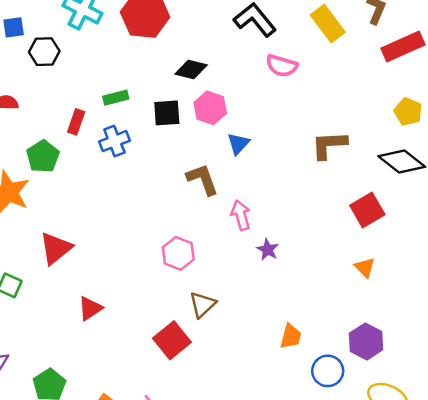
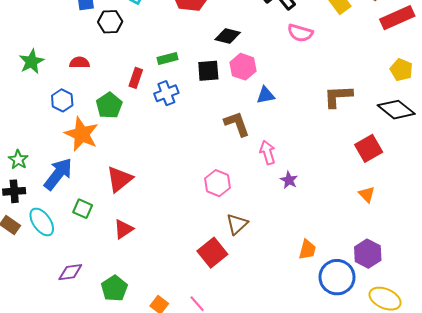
blue triangle: (238, 144) -> (265, 95), turned 36
red triangle: (90, 308) -> (123, 229), moved
blue circle: (328, 371) -> (337, 277), size x1.4

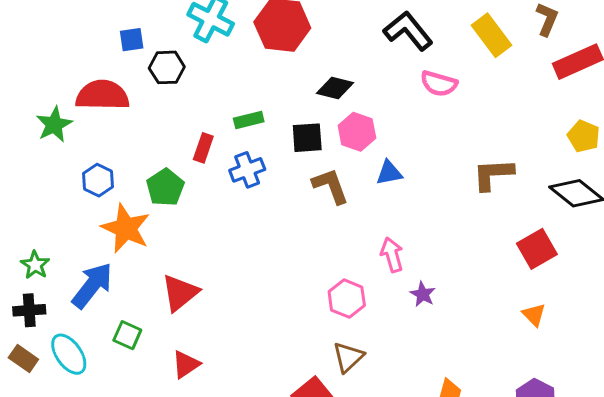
red semicircle: (80, 63) -> (102, 95), moved, size x1.8
brown L-shape: (237, 124) -> (331, 186), moved
pink hexagon: (217, 183) -> (347, 299), moved

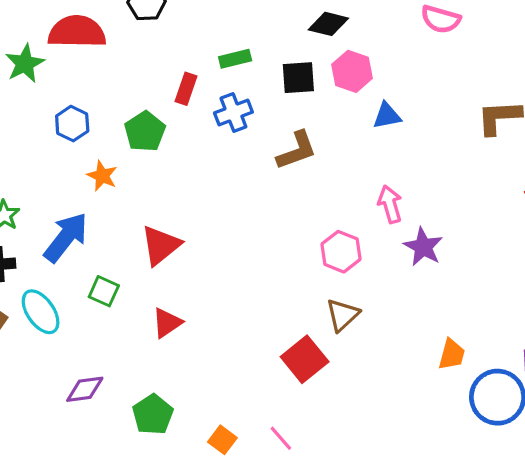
brown L-shape: (331, 186) -> (297, 150), moved, turned 90
orange star: (126, 228) -> (102, 176), size x0.6
purple star: (423, 294) -> (423, 247), size x1.4

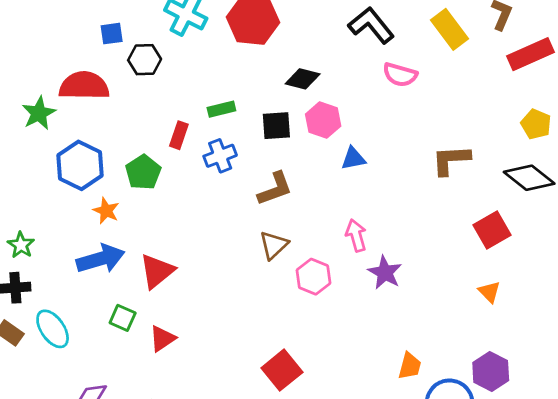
blue hexagon: (72, 124) -> (80, 165), size x1.6
blue arrow: (66, 237) -> (101, 259), moved, turned 36
green square: (104, 291) -> (123, 318), moved
brown triangle: (343, 315) -> (274, 245), moved

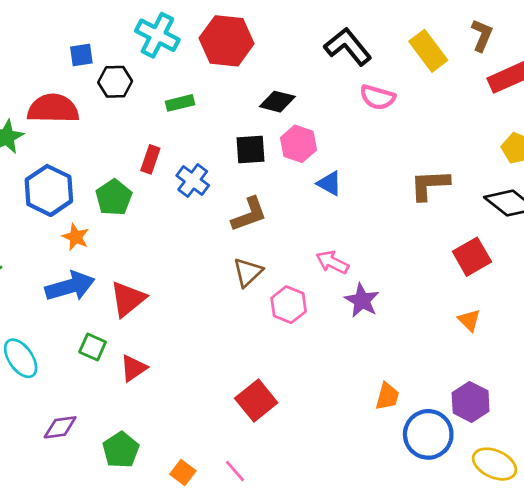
green rectangle: (221, 109) -> (180, 103), moved
blue cross: (220, 156) -> (193, 181), turned -32
blue triangle: (353, 159) -> (330, 183), turned 40
pink arrow: (356, 235) -> (332, 262), turned -48

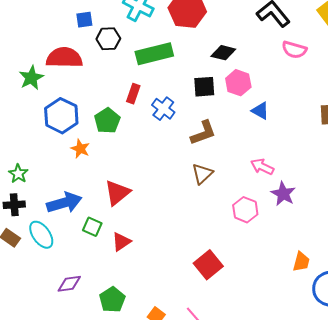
green rectangle: (180, 103) -> (154, 54), size x1.8
blue arrow: (70, 286) -> (64, 203), moved
pink hexagon: (289, 305) -> (245, 210), moved

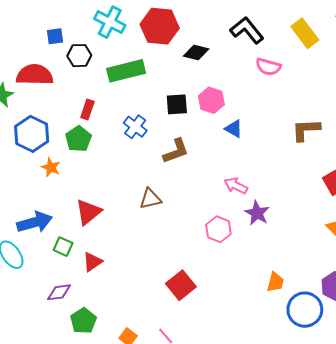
black diamond: (223, 53) -> (196, 53), moved
red rectangle: (133, 94) -> (87, 109), moved
brown triangle: (202, 174) -> (150, 199), moved, turned 30
purple diamond: (69, 284) -> (59, 292), moved

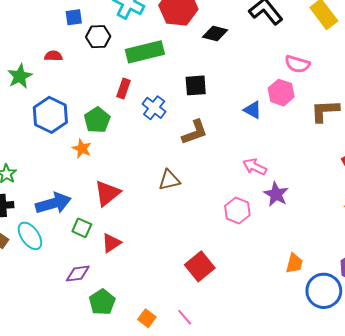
pink semicircle: (268, 67) -> (297, 64), moved
red semicircle: (35, 75) -> (53, 56), size x0.5
pink hexagon: (211, 100) -> (281, 93), moved
red rectangle: (87, 109) -> (124, 88), moved
orange star: (51, 167) -> (82, 148), moved

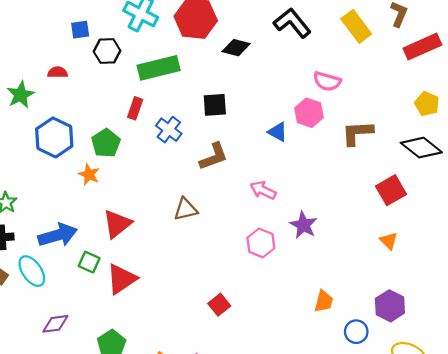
pink arrow: (255, 167) -> (263, 190), moved
red triangle: (111, 243) -> (122, 279), size x1.4
red square: (200, 266) -> (219, 305), size x0.7
purple diamond: (78, 274) -> (55, 324), moved
blue circle: (324, 291) -> (356, 332), size x0.6

